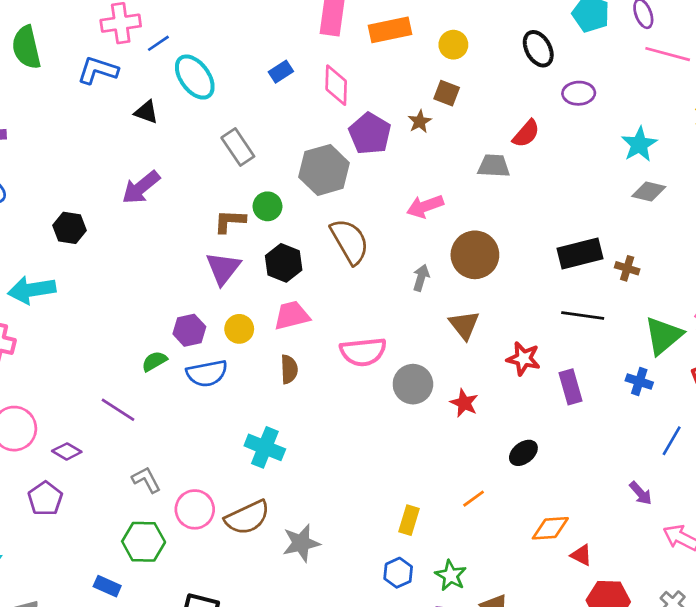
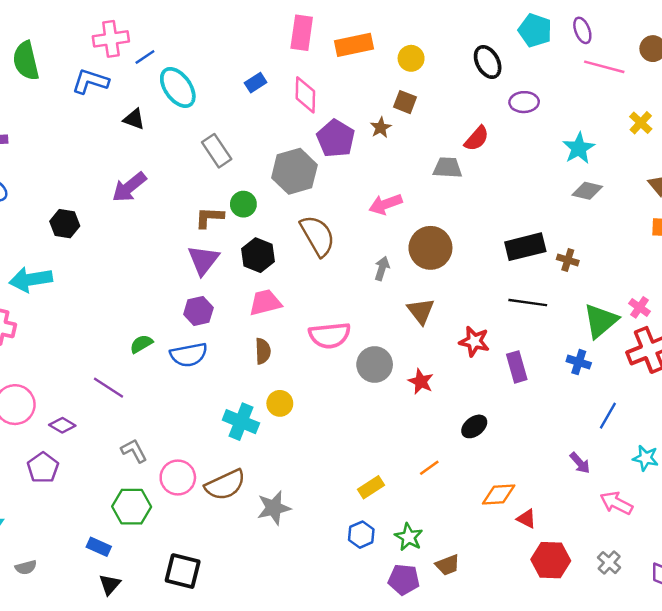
yellow circle: (239, 329) -> (280, 403), moved
purple hexagon: (189, 330) -> (198, 311), moved
yellow rectangle: (409, 520) -> (371, 487), turned 40

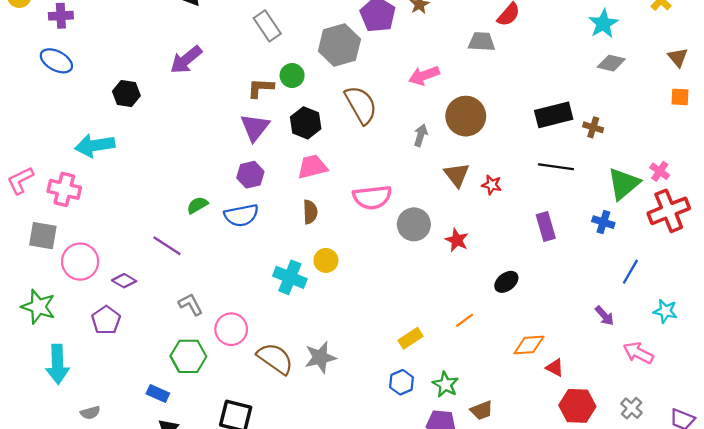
red star: (474, 341) -> (492, 185), moved, size x0.7
brown semicircle: (225, 485) -> (275, 359), moved, turned -120

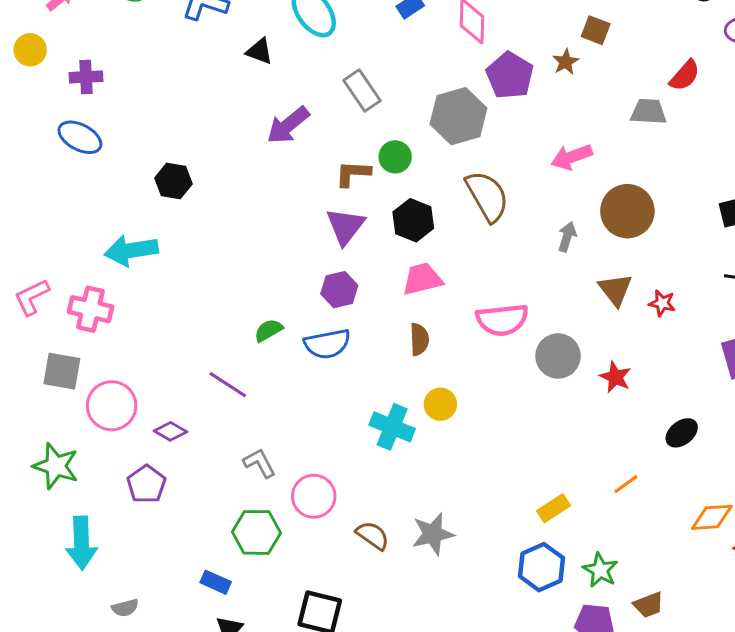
purple arrow: (186, 60) -> (288, 125), moved
brown semicircle: (275, 359) -> (373, 535), size x0.7
blue hexagon: (401, 382) -> (541, 567), size x1.4

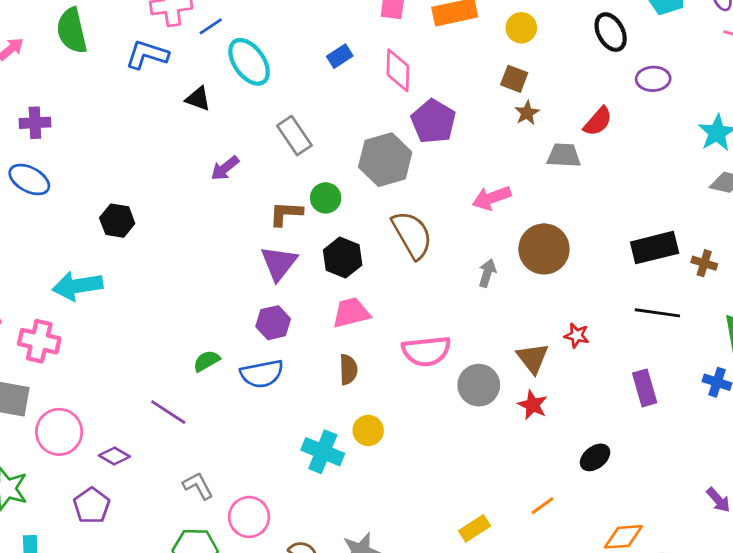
brown star: (566, 62) -> (527, 113), moved
purple arrow: (288, 125) -> (225, 168), size x0.7
brown triangle: (615, 290) -> (533, 358), moved

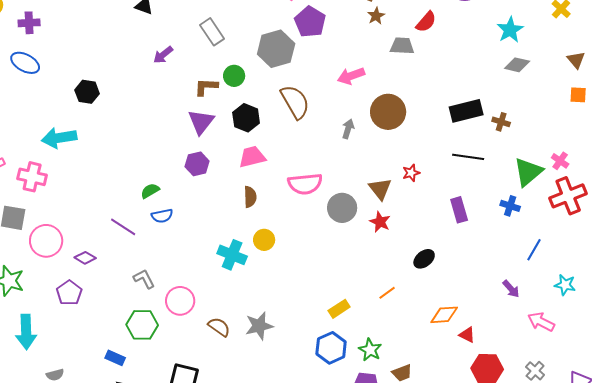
red star: (577, 335) -> (411, 173), turned -30
blue semicircle: (262, 374) -> (162, 216), moved, size x0.7

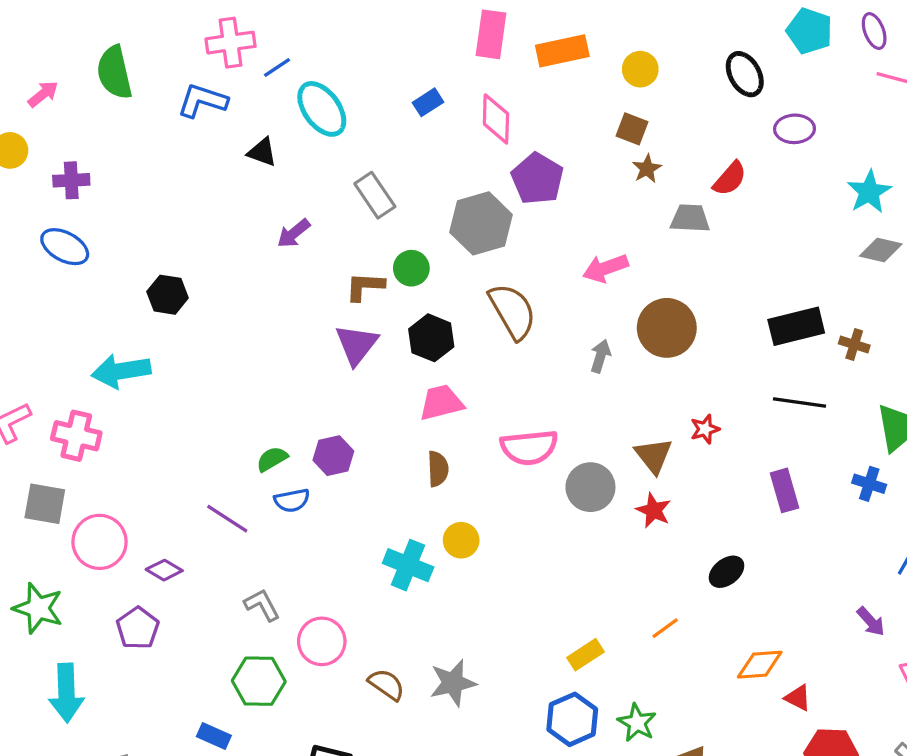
purple hexagon: (197, 164) -> (333, 456), moved

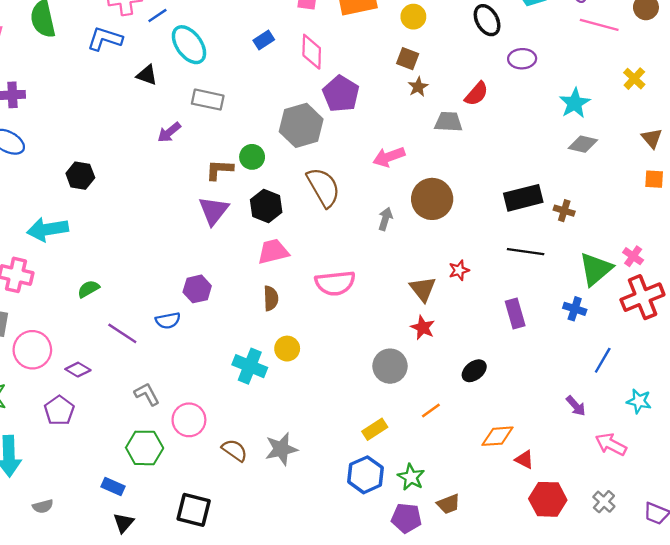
gray rectangle: (375, 195) -> (208, 100), moved, turned -44
green semicircle: (272, 459) -> (88, 289), moved
gray circle: (590, 487) -> (390, 366), moved

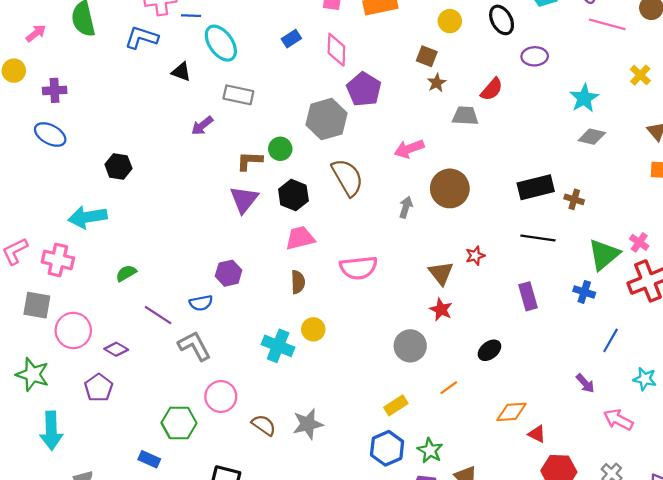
blue line: (157, 15) -> (191, 16), turned 36
yellow circle: (413, 17) -> (450, 21), moved
gray L-shape: (147, 394) -> (194, 346), moved, size x1.4

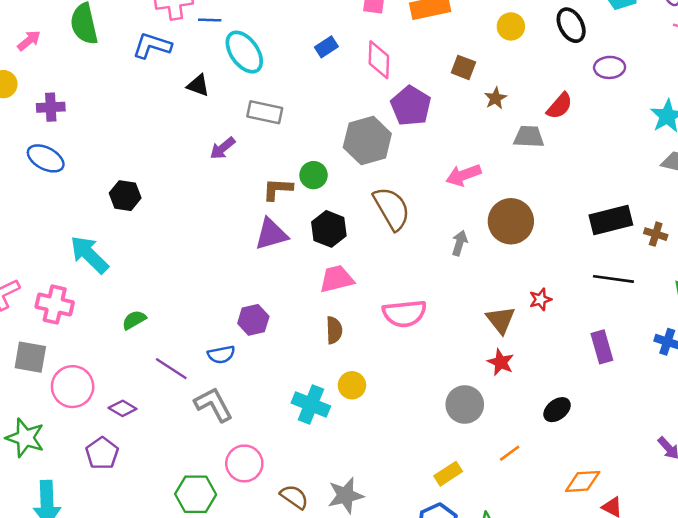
brown square: (427, 56) -> (463, 67), moved
purple triangle: (244, 199) -> (271, 234), turned 36
cyan arrow: (88, 217) -> (89, 255), turned 54

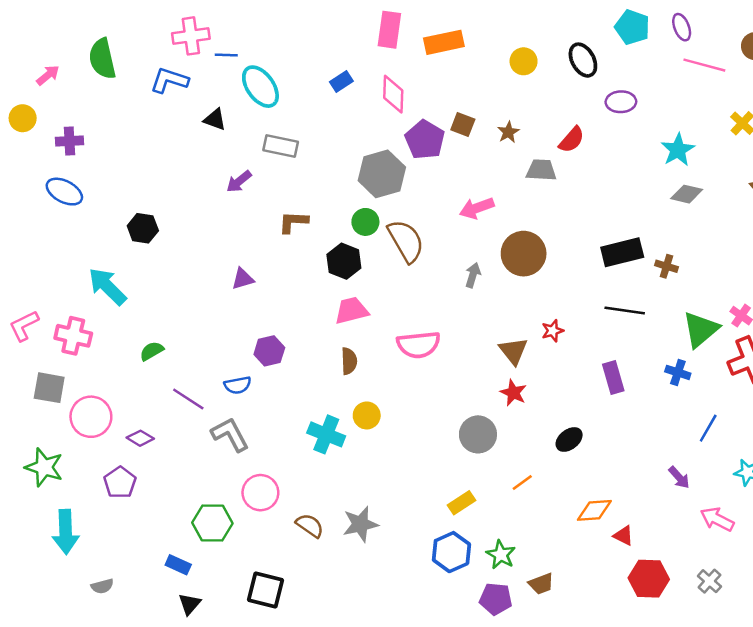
brown square: (463, 67) -> (463, 125), moved
green circle: (314, 175) -> (365, 222), moved
purple triangle: (271, 234) -> (243, 279), moved, size x0.7

